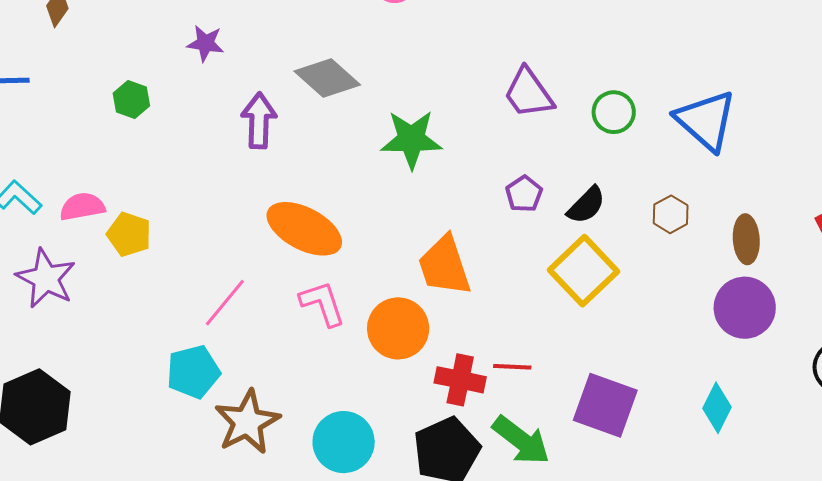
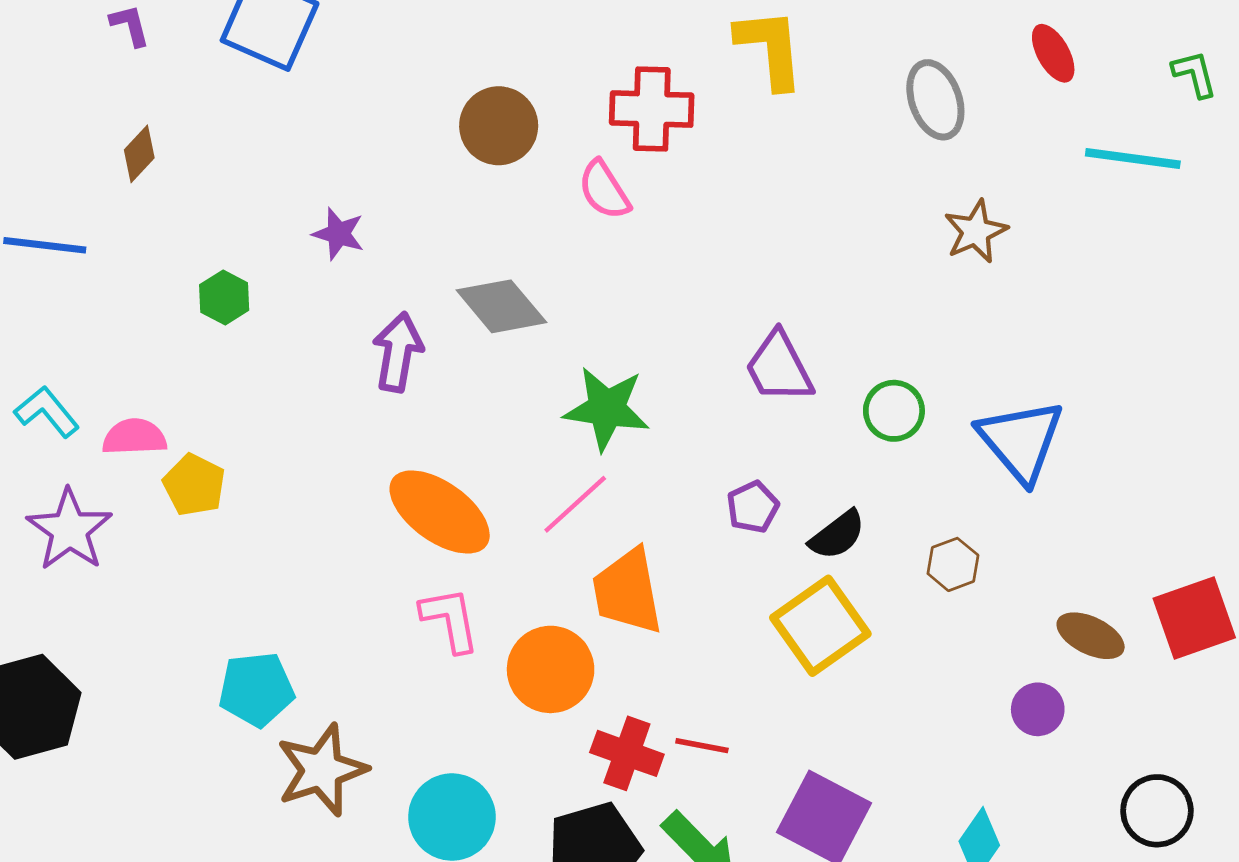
brown ellipse: (746, 239) -> (1091, 636), moved, turned -69
pink line: (225, 303) -> (575, 504), moved
purple circle: (745, 308) -> (1038, 709), size x0.6

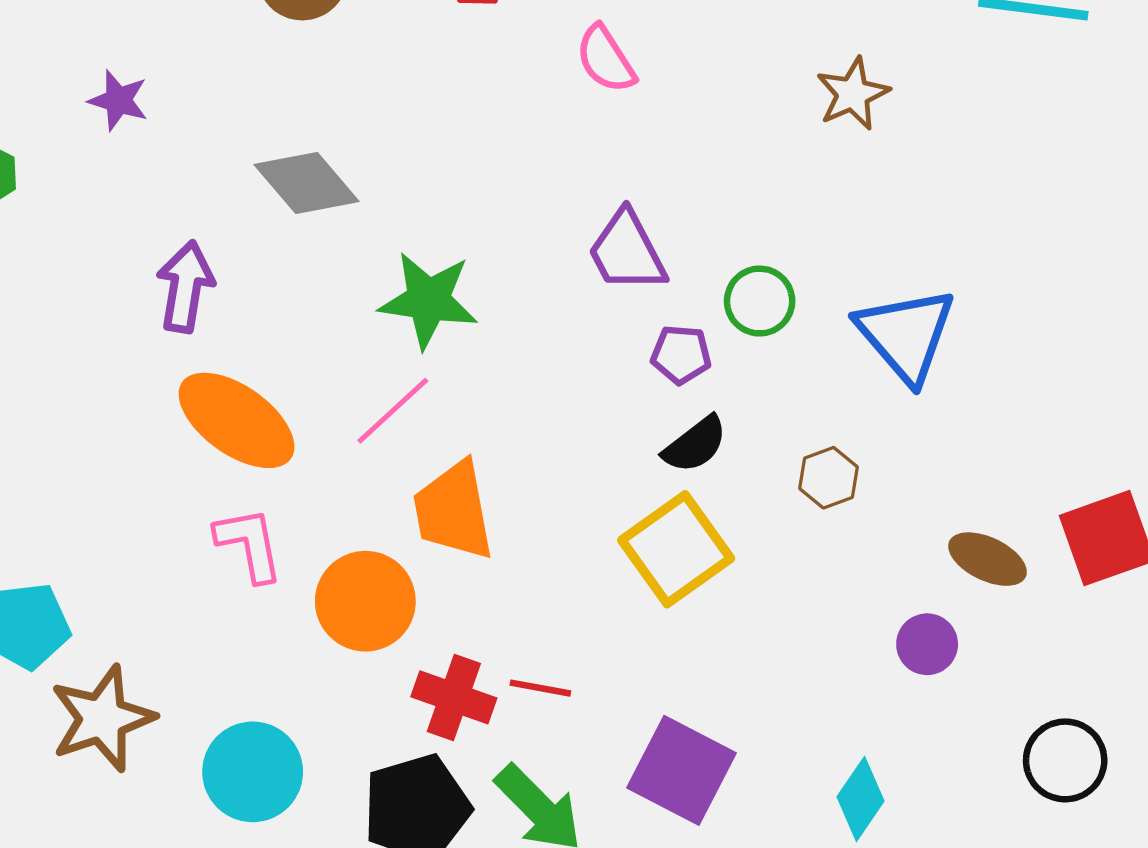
pink semicircle: (604, 190) -> (606, 59), moved
purple arrow: (398, 352) -> (185, 287), moved
purple pentagon: (753, 507) -> (681, 355), moved, turned 30

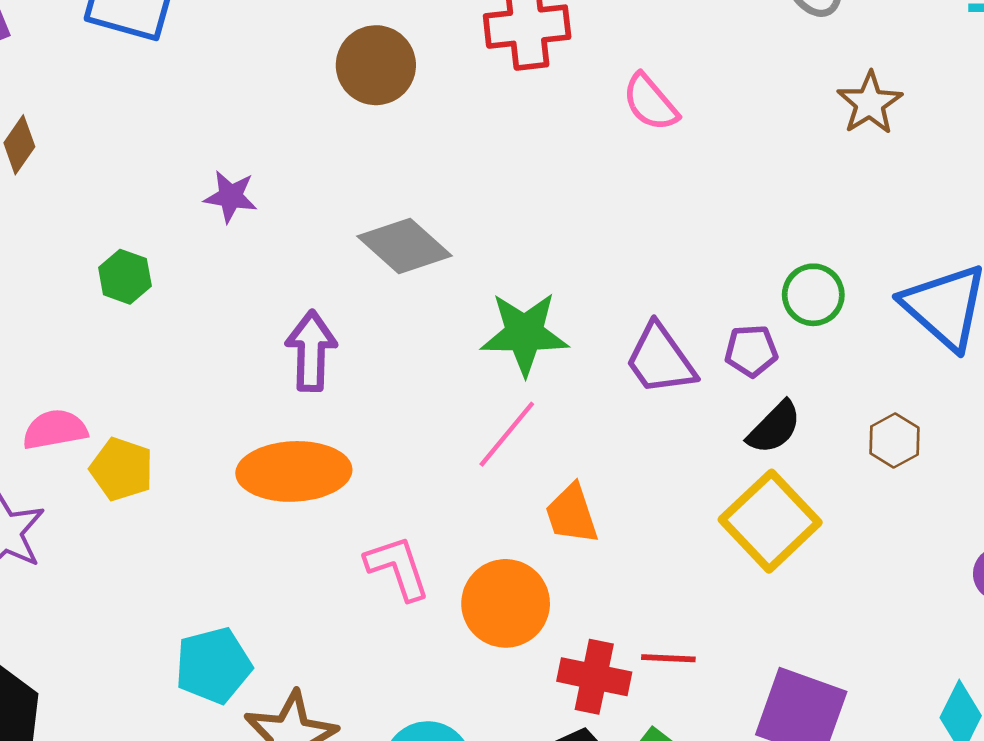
purple trapezoid: (627, 252) -> (660, 359), moved
orange ellipse: (237, 420) -> (294, 471), moved, turned -30
orange trapezoid: (454, 511) -> (572, 514), size x0.7

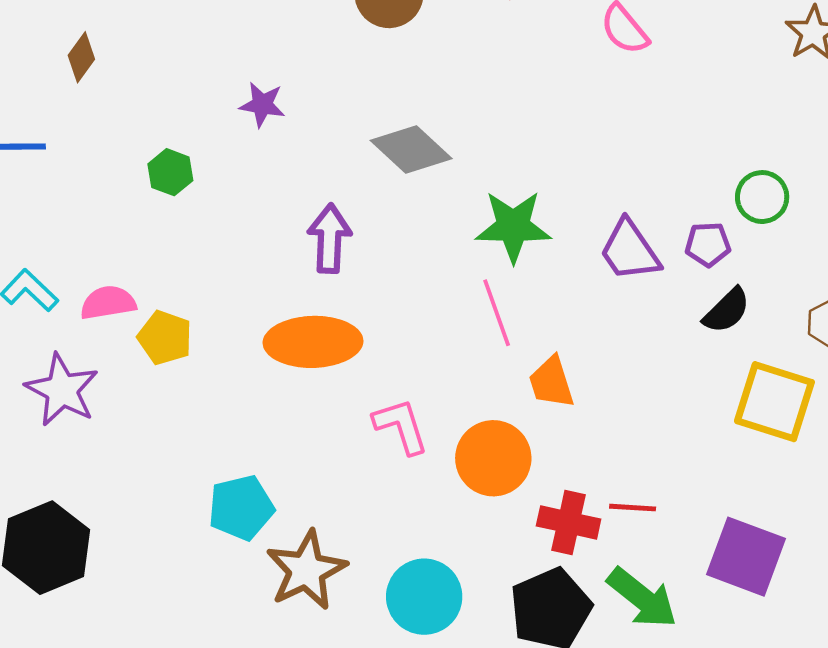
pink line: (507, 434) -> (497, 313), turned -60
yellow square: (770, 521) -> (774, 402), moved, turned -30

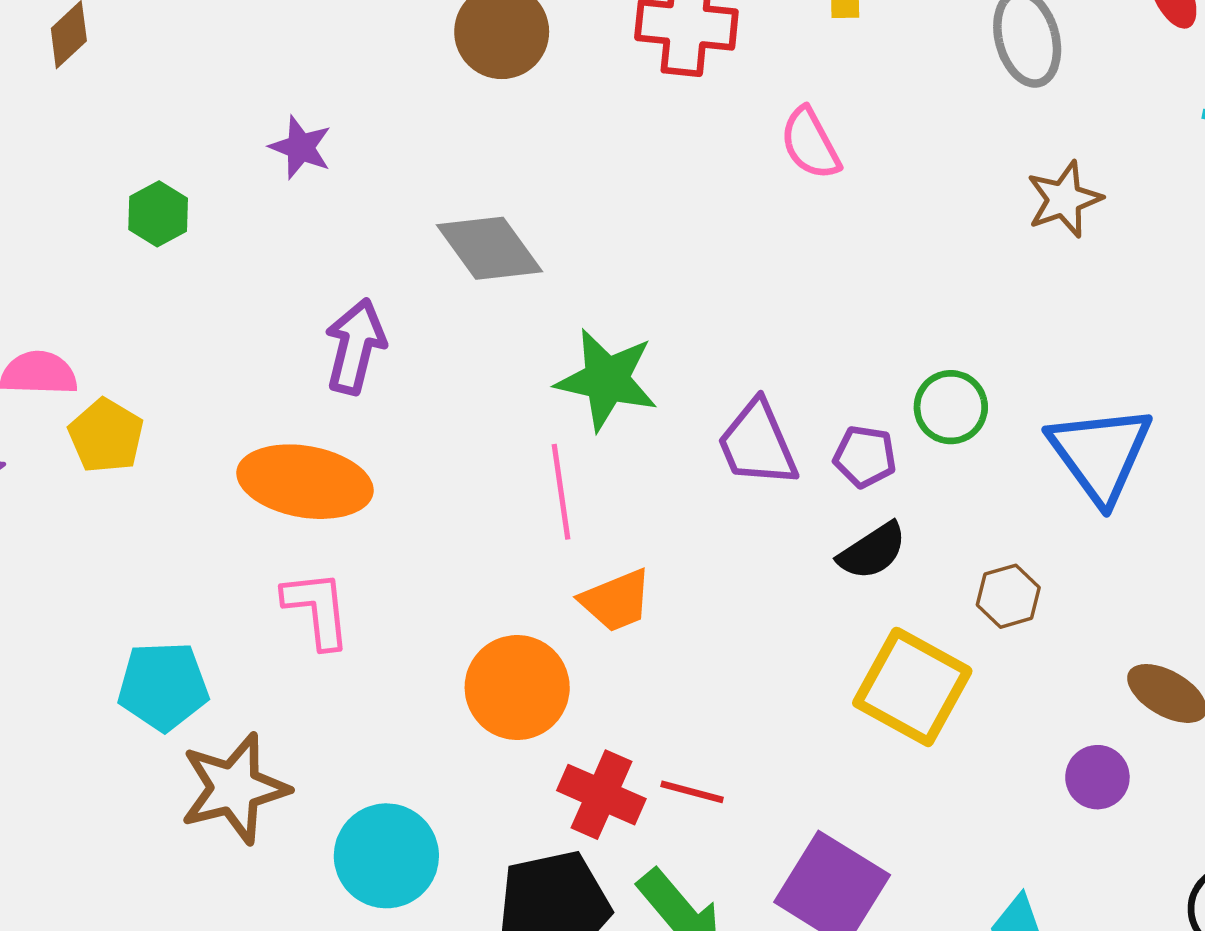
orange trapezoid: (551, 382) -> (616, 601), turned -106
pink L-shape: (401, 426) -> (317, 609), moved

